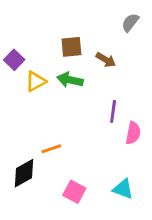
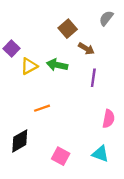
brown square: (71, 47) -> (68, 29), moved, turned -36
purple line: (113, 111) -> (93, 78), moved
pink semicircle: (133, 133) -> (109, 119), moved
orange line: (51, 149) -> (42, 108), moved

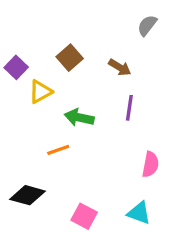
brown square: (68, 29) -> (70, 58), moved
green arrow: (57, 65) -> (79, 118), moved
black diamond: (20, 141) -> (27, 195), turned 45

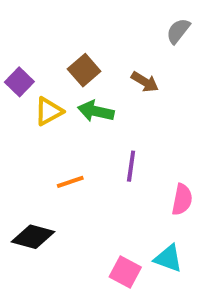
purple line: (129, 108) -> (131, 166), moved
green arrow: (79, 118) -> (96, 111), moved
pink square: (84, 216) -> (125, 272), moved

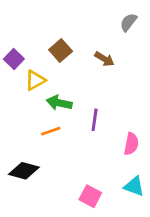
green arrow: (96, 111) -> (59, 103), moved
cyan triangle: (168, 258) -> (134, 186), moved

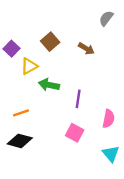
orange line: (51, 131) -> (21, 113), moved
cyan triangle: (134, 186) -> (111, 154), turned 30
pink square: (90, 196) -> (75, 133), moved

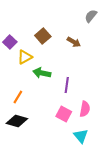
orange line: (21, 113) -> (18, 97), turned -40
pink semicircle: (109, 119) -> (85, 109), moved
cyan triangle: (111, 154) -> (81, 136), moved

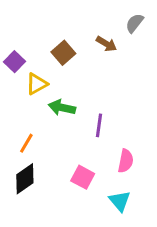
brown arrow: (74, 42) -> (106, 44), moved
pink square: (64, 114) -> (83, 177), moved
black diamond: (17, 121) -> (25, 179), turned -50

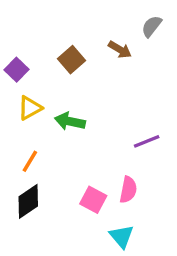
yellow triangle: (37, 84) -> (30, 108), moved
purple line: (99, 125) -> (147, 141), moved, turned 60
pink semicircle: (126, 161) -> (128, 190), moved
cyan triangle: (120, 201) -> (122, 236), moved

